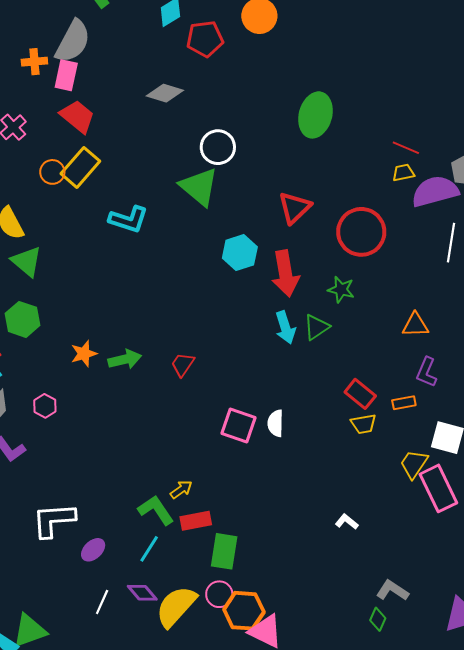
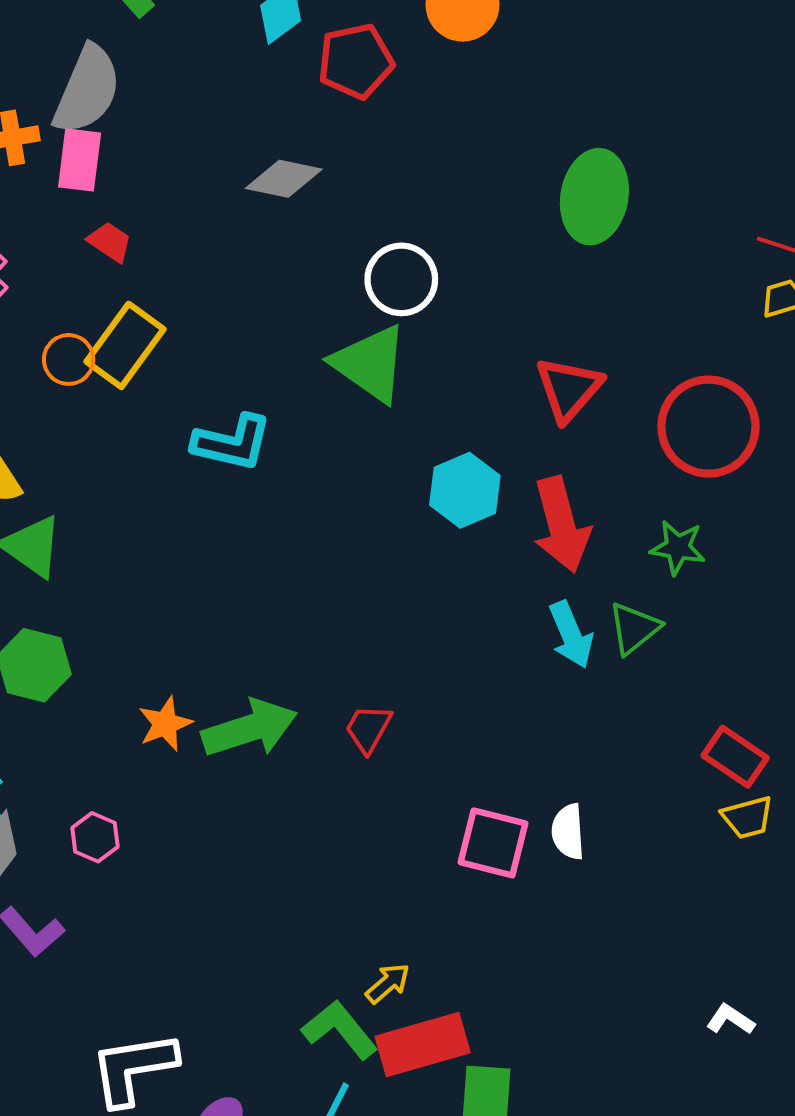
red trapezoid: (77, 116) -> (110, 242), size x0.6
green arrow: (125, 359) -> (249, 728), size x1.4
red rectangle: (196, 521) -> (423, 1044), size x1.4

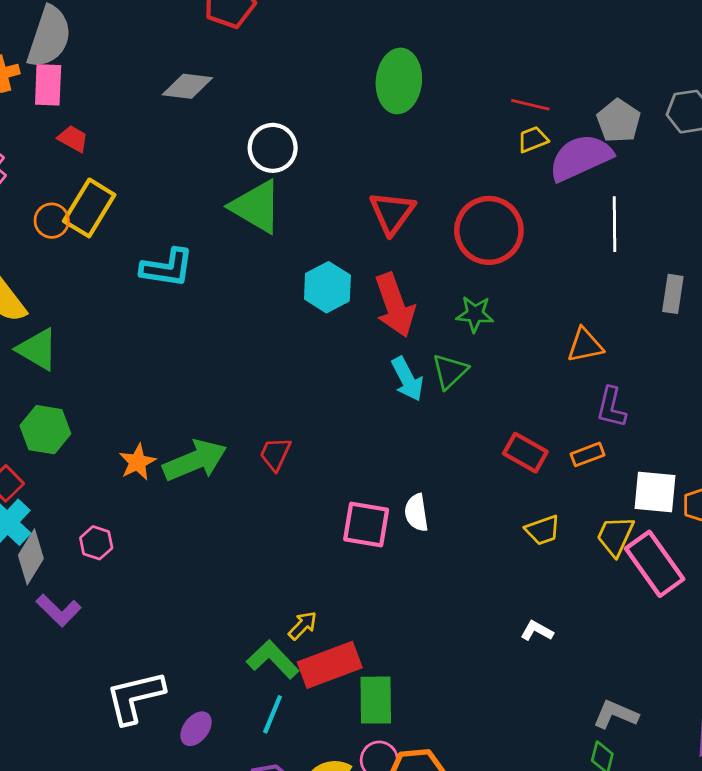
yellow trapezoid: (747, 817) -> (543, 530), moved

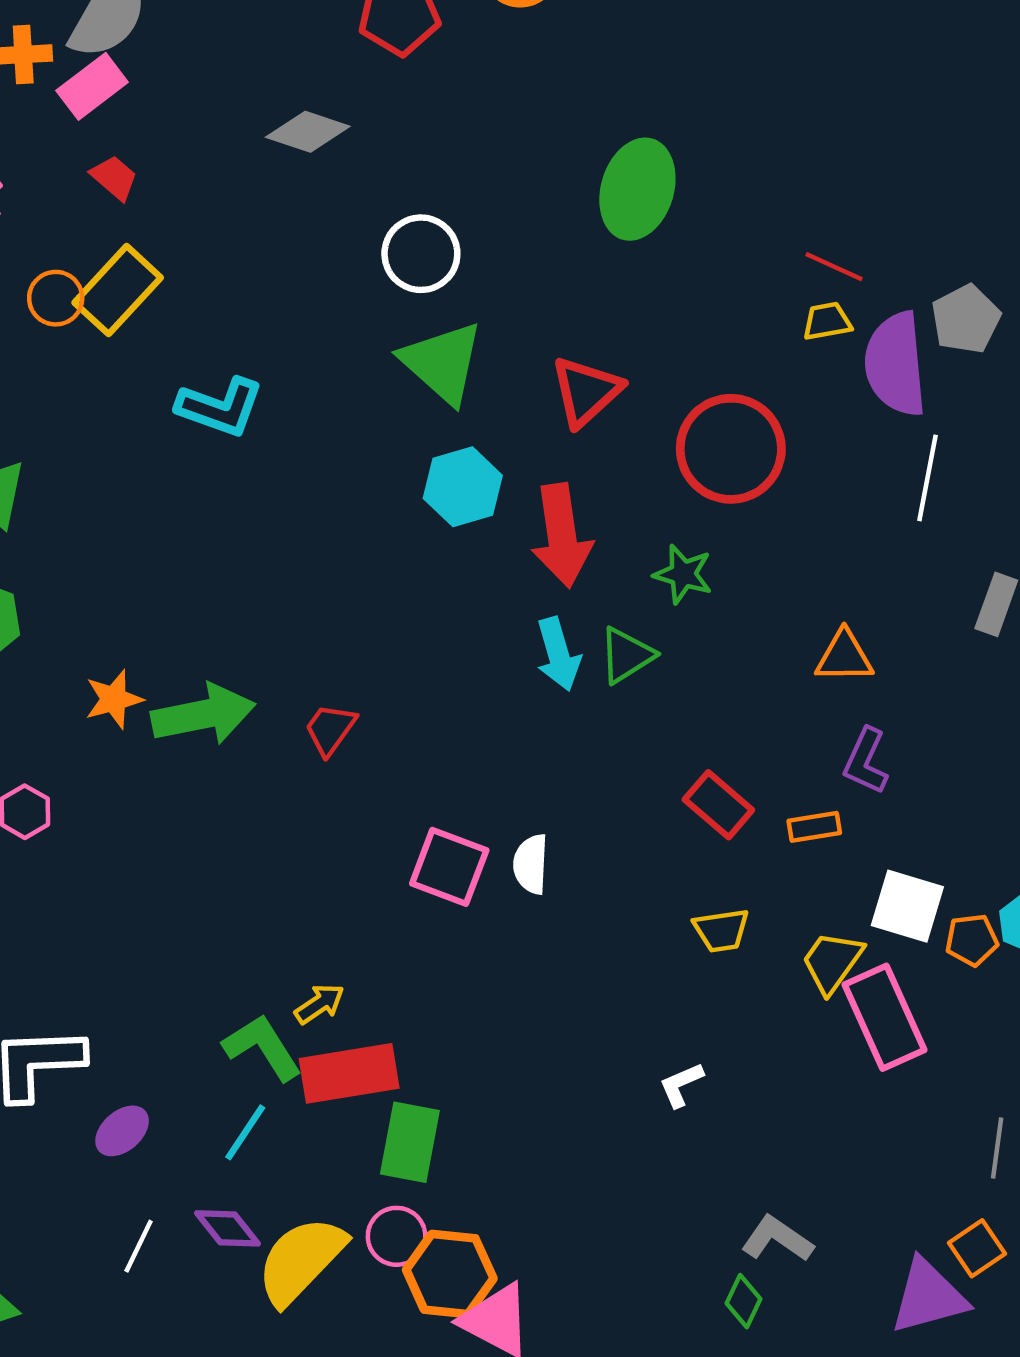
pink rectangle: (48, 85) -> (92, 86), turned 39
purple semicircle: (581, 158) -> (895, 364), turned -82
green triangle: (256, 207) -> (442, 363), moved
white L-shape: (537, 631) -> (681, 1085), turned -64

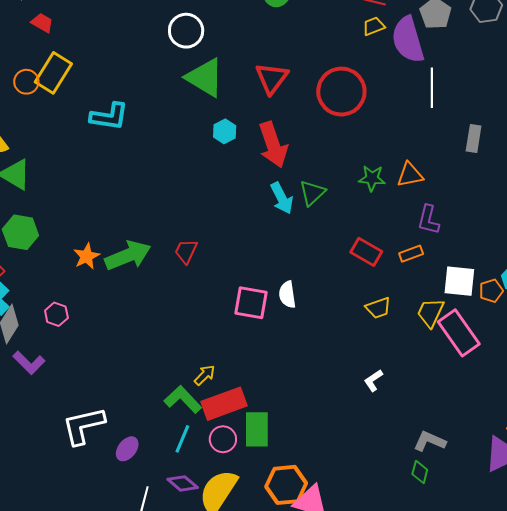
cyan hexagon: (463, 487) -> (225, 131), size x0.7
green star: (683, 574) -> (372, 178), moved
pink circle: (397, 1236) -> (223, 439), moved

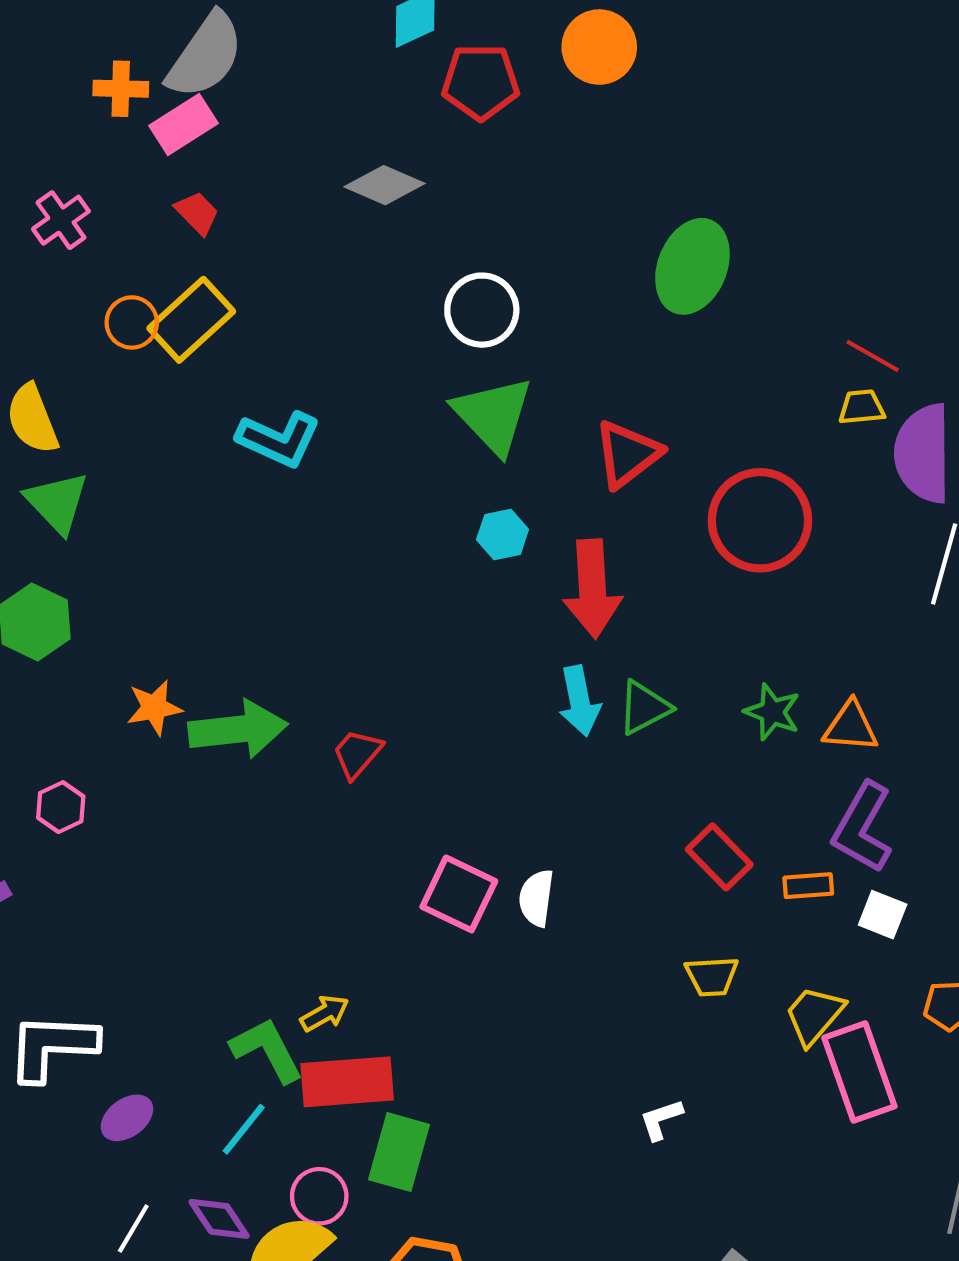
purple L-shape: (428, 220) -> (862, 827), size x1.4
white square: (459, 281) -> (883, 915), moved, size x0.7
pink circle: (223, 439) -> (319, 1196), moved

